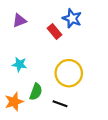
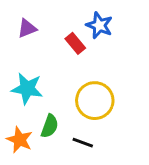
cyan star: (19, 64) -> (27, 89), size x1.5
orange star: (14, 102) -> (20, 140), turned -30

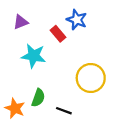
cyan star: (27, 89) -> (34, 56), moved
yellow circle: (95, 101) -> (91, 78), moved

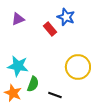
cyan star: (34, 56) -> (18, 66), moved

